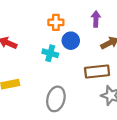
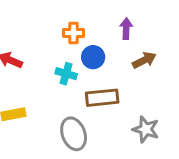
brown rectangle: (97, 71) -> (102, 98), moved
gray ellipse: (56, 99) -> (74, 134), turned -35

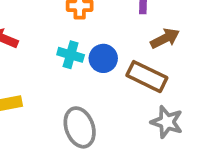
blue circle: (93, 57) -> (103, 58), moved
brown rectangle: (102, 98) -> (147, 77), moved, turned 32

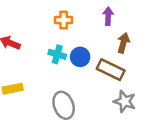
brown arrow: (165, 38) -> (123, 43), turned -48

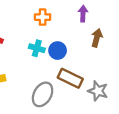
brown rectangle: (111, 70) -> (70, 78), moved
gray ellipse: (64, 105) -> (43, 94), turned 50

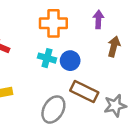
orange cross: (43, 17) -> (53, 23), size x1.5
gray star: (98, 91) -> (115, 106), turned -30

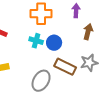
gray star: (115, 106) -> (89, 63), moved

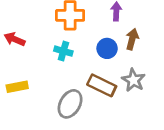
blue circle: (54, 43) -> (107, 48), moved
gray star: (89, 63) -> (133, 80), turned -30

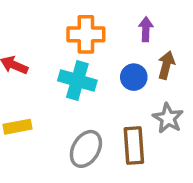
cyan cross: (63, 51) -> (77, 81), size x1.5
brown rectangle: (102, 85) -> (134, 145), moved, turned 60

